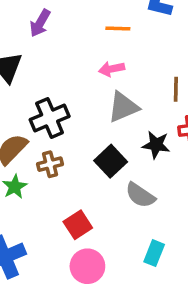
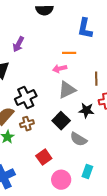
orange line: (118, 28) -> (69, 53), moved
pink circle: (87, 266) -> (61, 180), moved

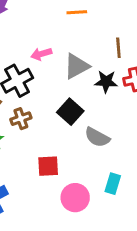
pink arrow: (60, 69) -> (41, 54), moved
black star: (86, 110) -> (106, 82), moved
red square: (44, 157) -> (48, 166), turned 35

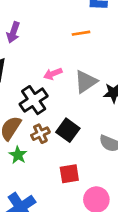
black square: (70, 112) -> (68, 130), moved

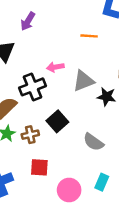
brown cross: (40, 134) -> (30, 135), moved
red square: (69, 174) -> (39, 167), moved

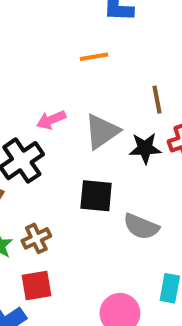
black square: (57, 121) -> (96, 196), moved, turned -30
red square: (39, 167) -> (36, 286), moved

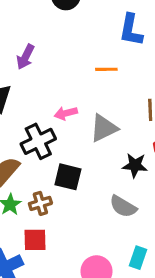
black star: (145, 148) -> (135, 165), moved
black square: (96, 196) -> (68, 177), moved

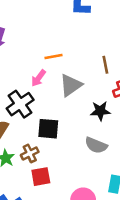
orange line: (106, 69) -> (54, 56), moved
pink arrow: (66, 113) -> (38, 78), turned -30
red square: (35, 240) -> (41, 177), moved

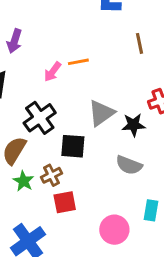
brown line: (105, 65) -> (139, 43), moved
pink arrow: (38, 78) -> (53, 72), moved
gray triangle: (71, 85) -> (101, 113), moved

